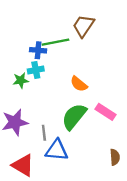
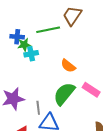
blue cross: (38, 50) -> (17, 37), moved
green star: (21, 80) -> (24, 45), moved

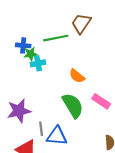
green semicircle: (64, 94) -> (73, 106), turned 110
gray line: (38, 108) -> (41, 129), moved

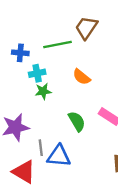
green star: (31, 54) -> (43, 91), moved
orange semicircle: (77, 76) -> (82, 77), moved
green semicircle: (73, 106) -> (77, 121), size x0.7

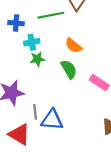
green semicircle: (77, 121) -> (69, 69), moved

